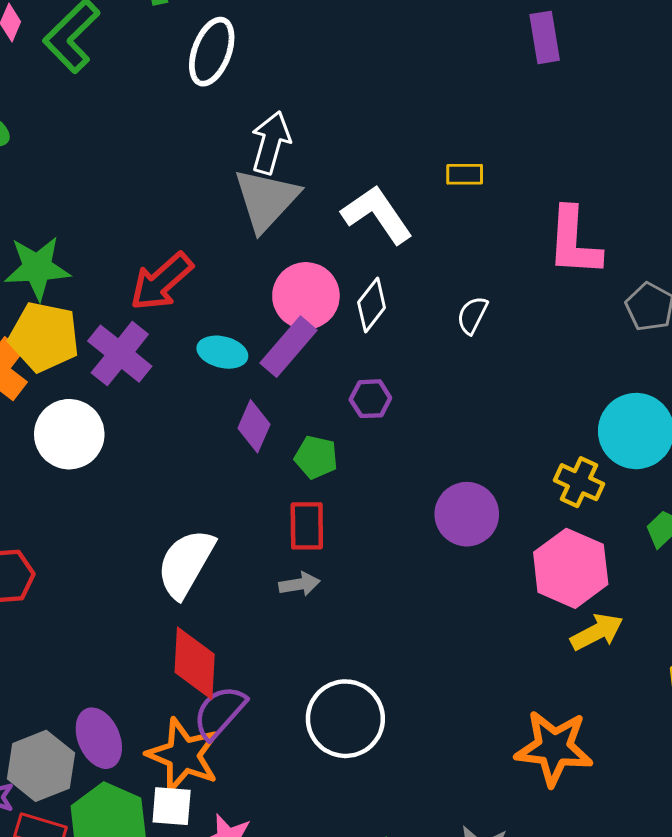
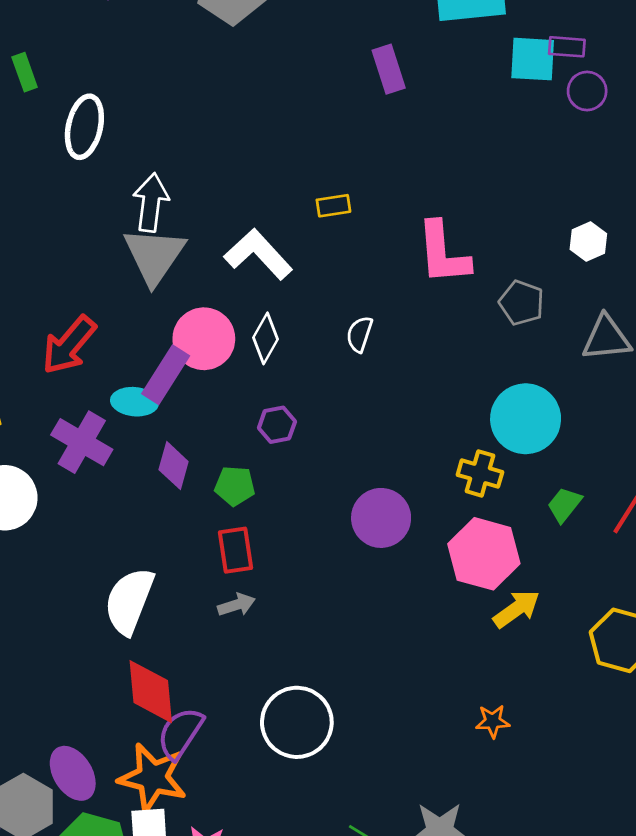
purple rectangle: (288, 347) -> (166, 375), moved
purple cross: (120, 354) -> (82, 442), moved
orange star: (554, 748) -> (493, 721), size x0.5

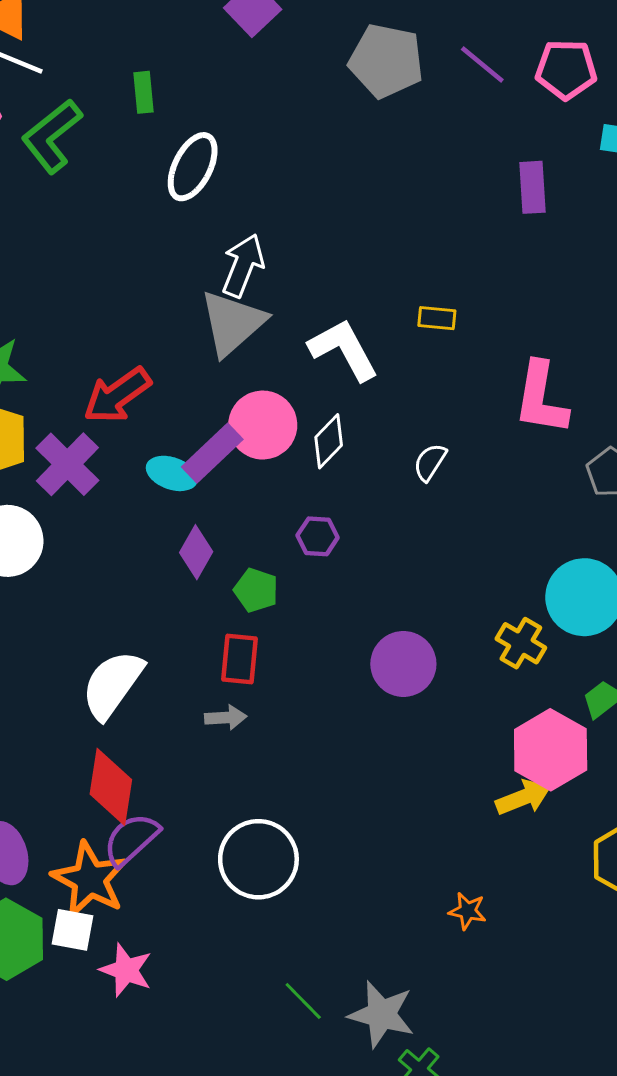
purple cross: (82, 442) -> (67, 464), moved
pink hexagon: (484, 554) -> (551, 750), moved

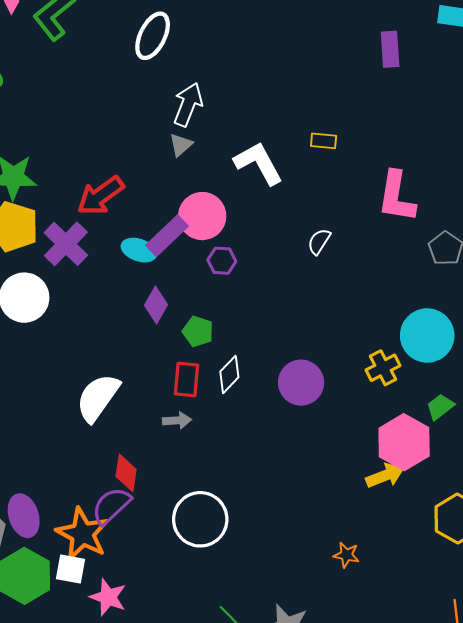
gray triangle: (232, 323) -> (181, 145), size x0.5
white diamond: (329, 441) -> (229, 374), moved
purple hexagon: (318, 536) -> (222, 261), moved
yellow cross: (521, 643) -> (383, 368), turned 32
red diamond: (111, 787) -> (126, 473), moved, size x0.7

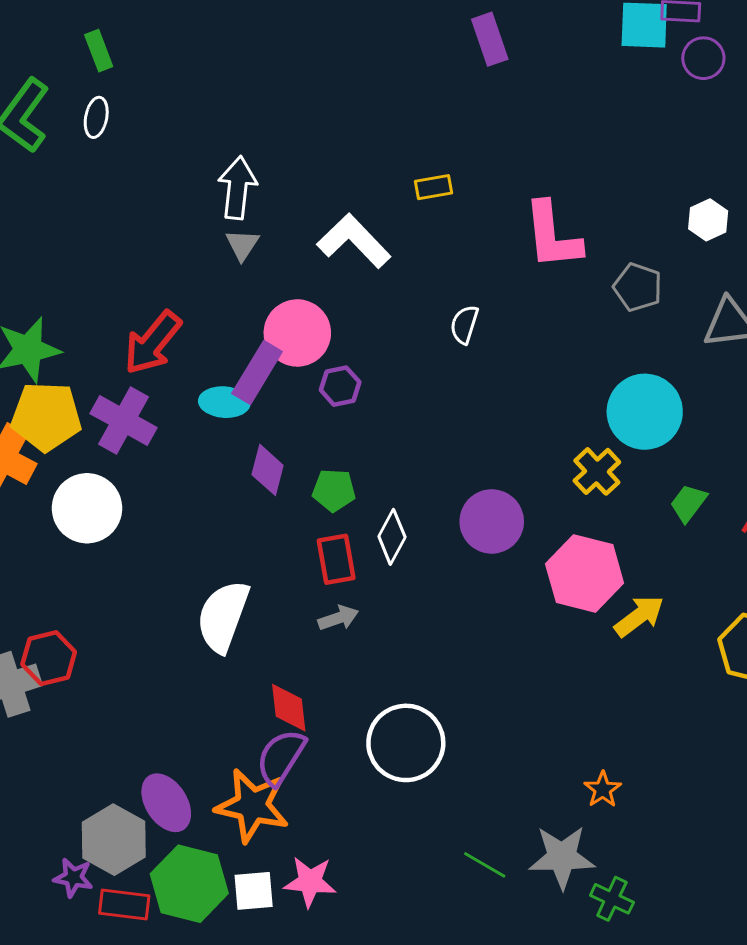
white ellipse: (153, 36) -> (96, 117), moved, size x0.6
pink hexagon: (404, 442) -> (585, 574), moved
orange star: (346, 555) -> (603, 789), moved, turned -30
white square: (71, 569) -> (254, 891), moved

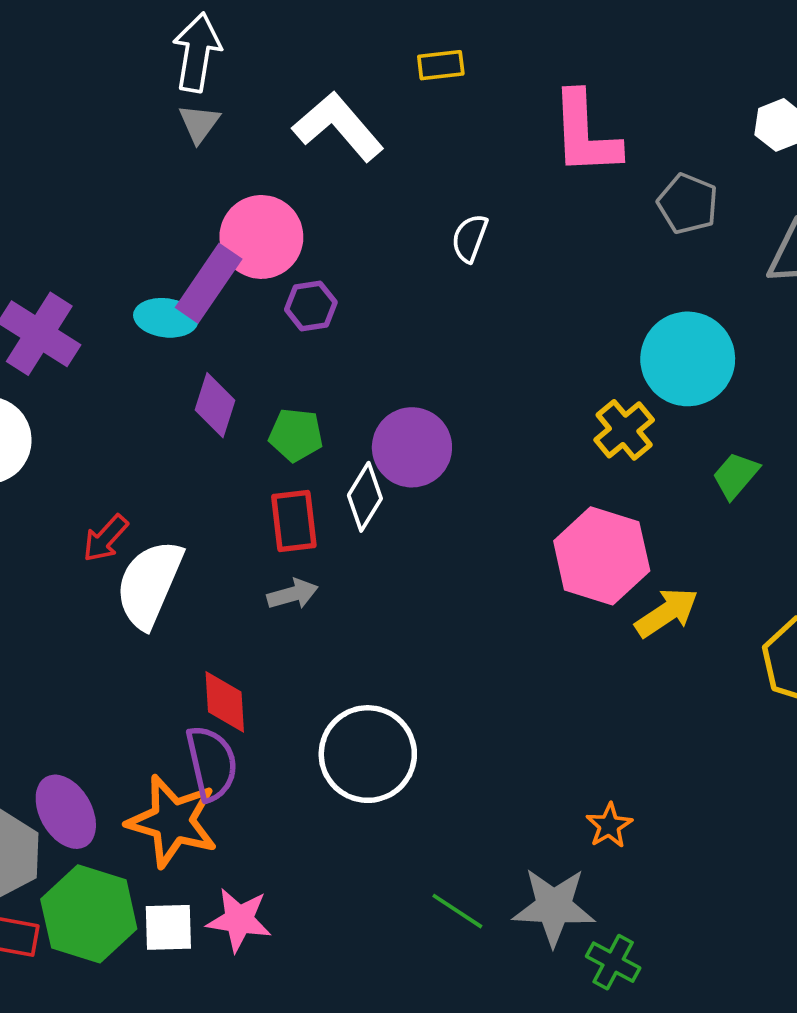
red arrow: (153, 343) -> (105, 538), moved, size x0.6
purple circle: (492, 521) -> (412, 447), moved
purple semicircle: (281, 757) -> (212, 763), turned 132

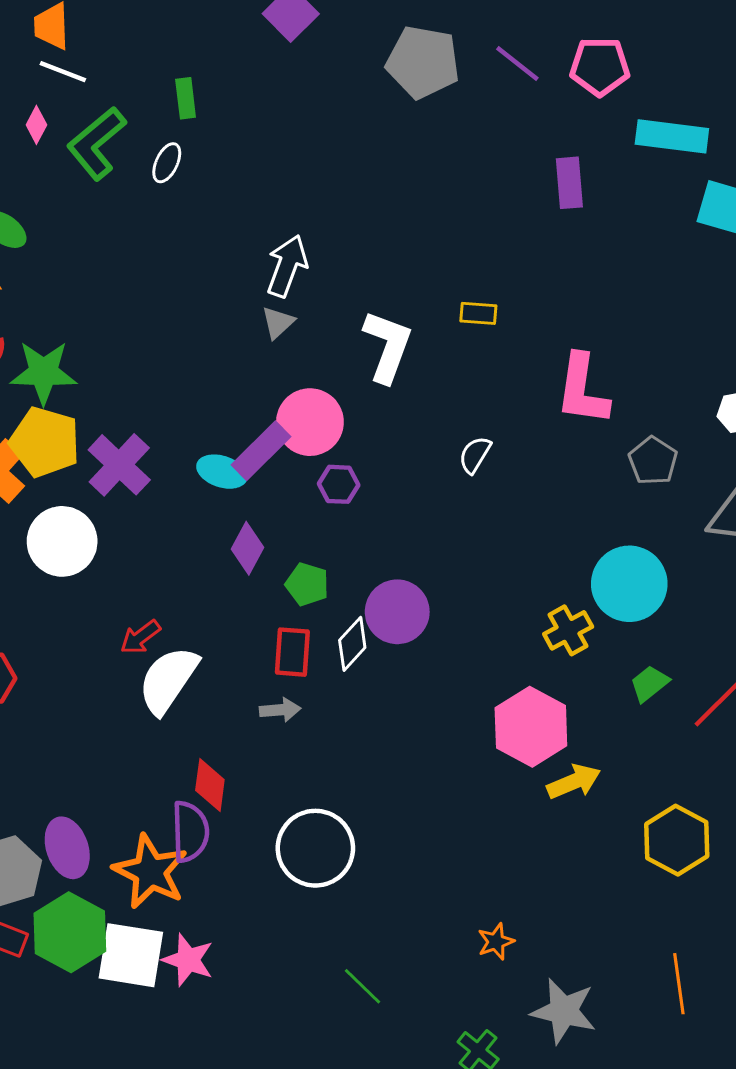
white L-shape: (338, 127) -> (388, 346), turned 50
gray star: (554, 907) -> (564, 1011), moved
white square: (168, 927) -> (131, 955), size x1.6

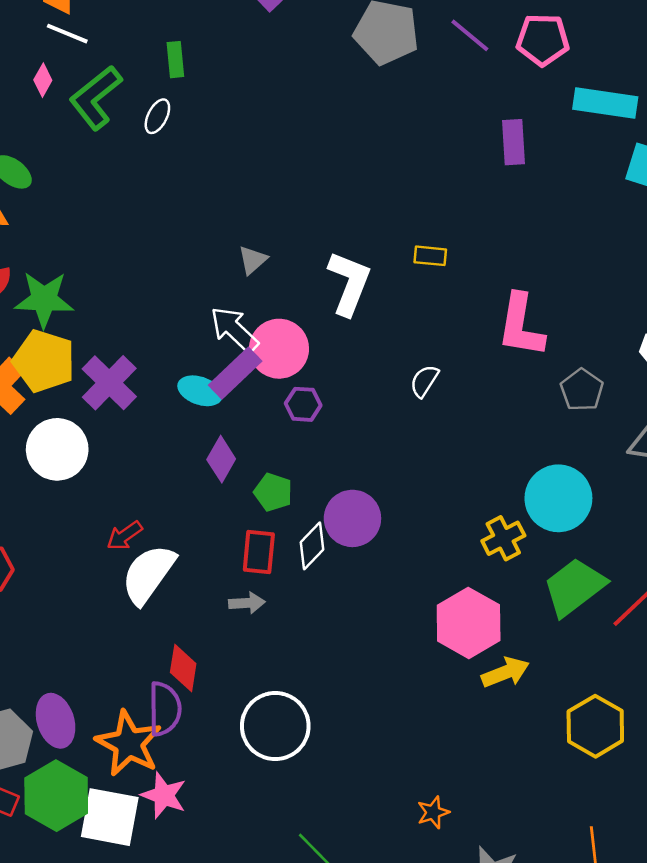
white arrow: (287, 266) -> (234, 330), moved, turned -68
green trapezoid: (649, 684) -> (574, 587), size x1.8
pink star: (188, 960) -> (164, 795), moved

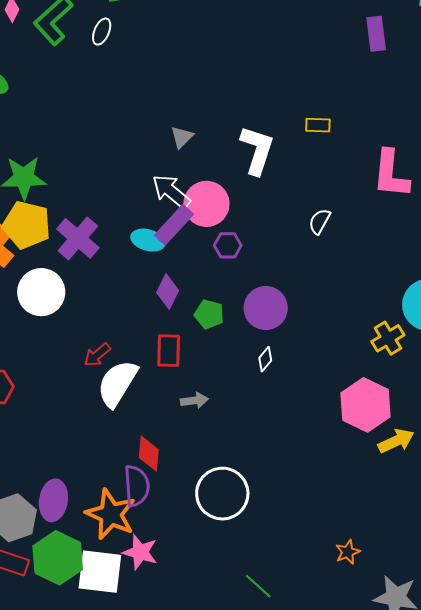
purple circle: (352, 518) -> (266, 308), moved
white diamond: (312, 546) -> (265, 359), moved, size x0.7
red rectangle: (259, 552) -> (169, 351), moved
purple ellipse: (56, 721) -> (53, 500), turned 30

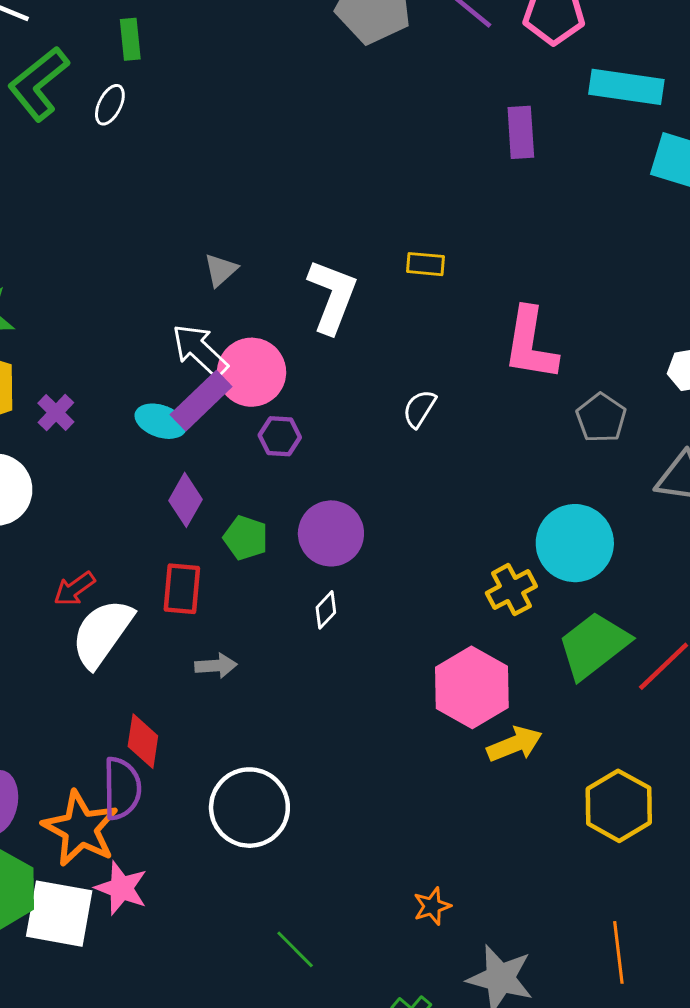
purple cross: (78, 238) -> (56, 413), size x0.6

